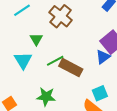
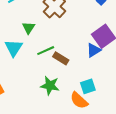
brown rectangle: (71, 68) -> (61, 58), size x0.7
green star: (46, 97) -> (50, 86), moved

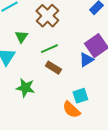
green line: (46, 51) -> (49, 49), moved
green star: (50, 86) -> (25, 88), moved

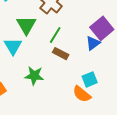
green triangle: (21, 37) -> (26, 25), size x1.5
green line: (49, 49) -> (55, 35), turned -30

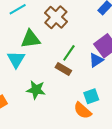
green triangle: (26, 25) -> (31, 39), turned 50
green line: (55, 35) -> (69, 53), moved

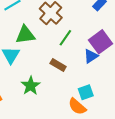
green line: (69, 53) -> (65, 38), moved
green star: (36, 90) -> (31, 86), turned 30

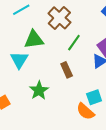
brown rectangle: (58, 65) -> (67, 70), turned 35

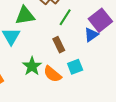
cyan square: (94, 97) -> (75, 67), moved
orange semicircle: (85, 111) -> (52, 74), moved

